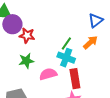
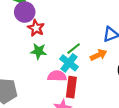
green star: (26, 61) -> (39, 51), moved
pink semicircle: (48, 74) -> (57, 76), moved

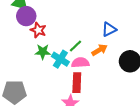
cyan cross: (69, 63) -> (60, 59), moved
pink semicircle: (57, 76) -> (80, 63), moved

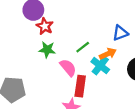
cyan cross: (60, 59) -> (100, 66), moved
pink semicircle: (80, 63) -> (68, 68), moved, turned 48

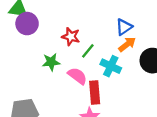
red star: (45, 26) -> (71, 37), moved
orange arrow: (108, 54) -> (127, 44), moved

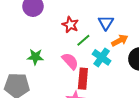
blue triangle: (124, 27) -> (106, 23), moved, turned -35
green star: (51, 62) -> (35, 57), moved

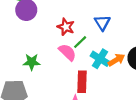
orange arrow: (120, 40) -> (116, 60), moved
pink semicircle: (70, 61) -> (67, 52), moved

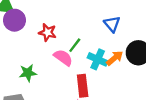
blue triangle: (102, 23) -> (112, 24), moved
red star: (66, 27) -> (47, 32), moved

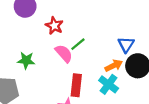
blue triangle: (112, 24) -> (126, 45), moved
cyan cross: (98, 59) -> (109, 84), moved

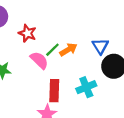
orange arrow: (114, 66) -> (68, 50), moved
cyan cross: (109, 84) -> (86, 87), turned 36

